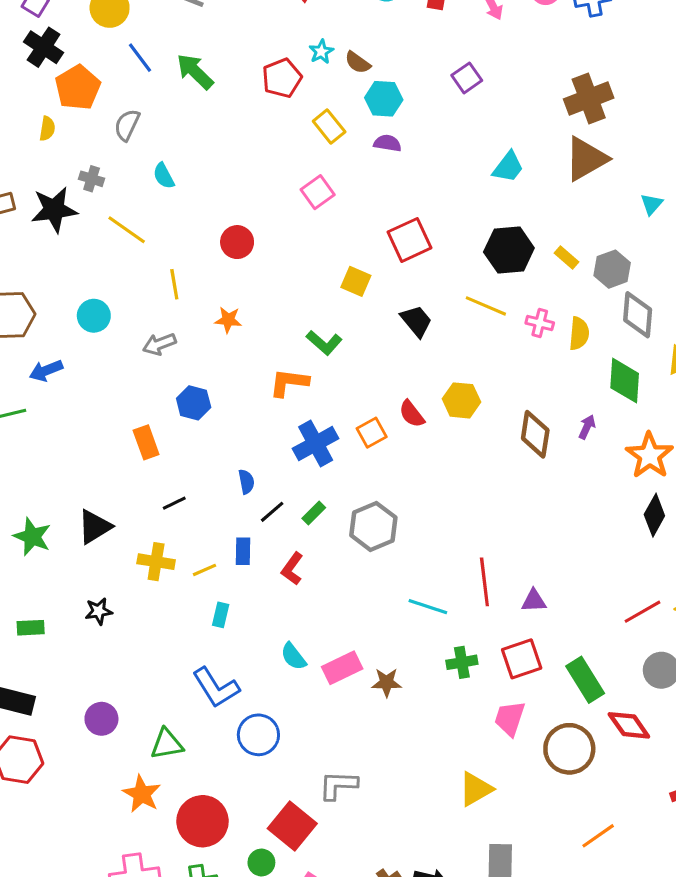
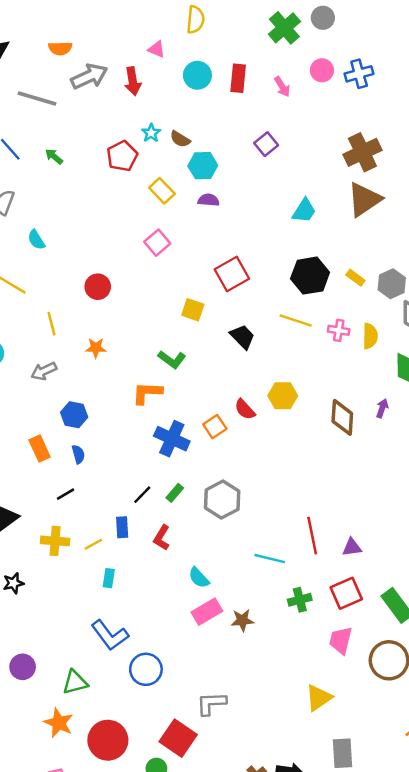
green arrow: (195, 71) -> (54, 156), size x0.6
blue cross: (316, 443) -> (172, 439), turned -32
blue semicircle: (246, 482) -> (78, 454), moved
cyan semicircle: (293, 656) -> (199, 578), moved

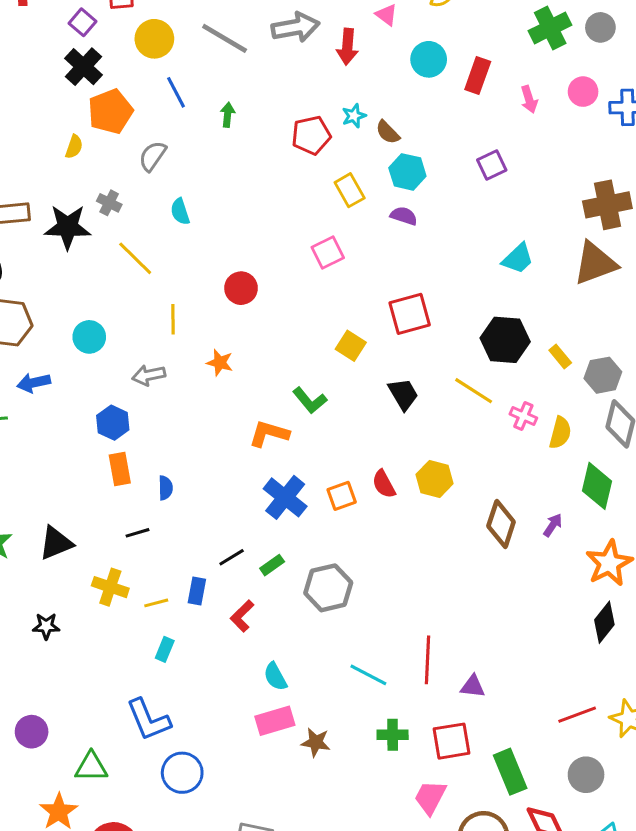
green arrow: (54, 156) -> (228, 115), turned 42
blue hexagon: (74, 415) -> (113, 423), moved

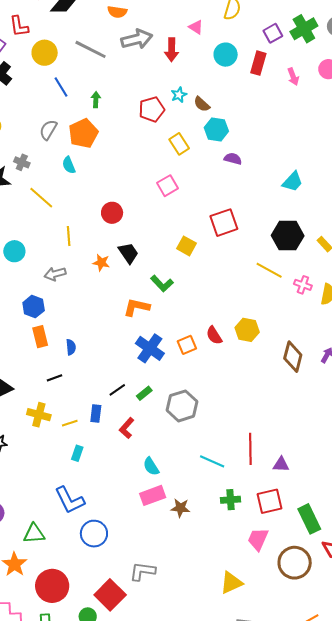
orange pentagon: (110, 111) -> (83, 133), moved
purple square: (492, 165) -> (273, 33), moved
purple semicircle: (404, 216) -> (233, 159), moved
black trapezoid: (403, 394) -> (128, 253), moved

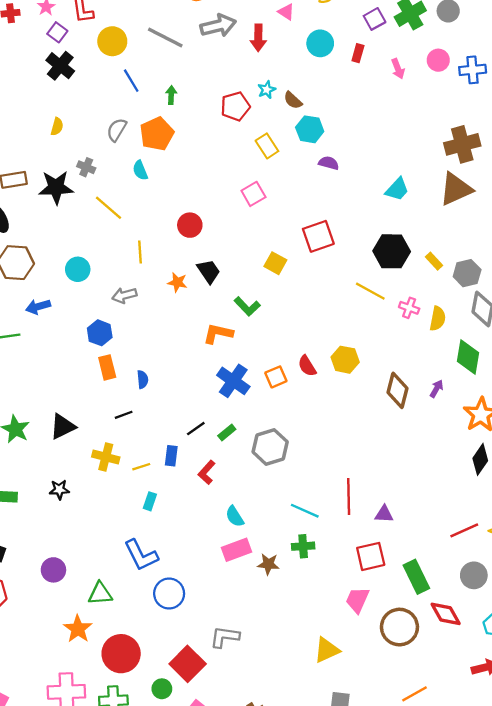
red rectangle: (258, 63) -> (358, 53), size x0.7
green cross: (231, 500) -> (303, 546), moved

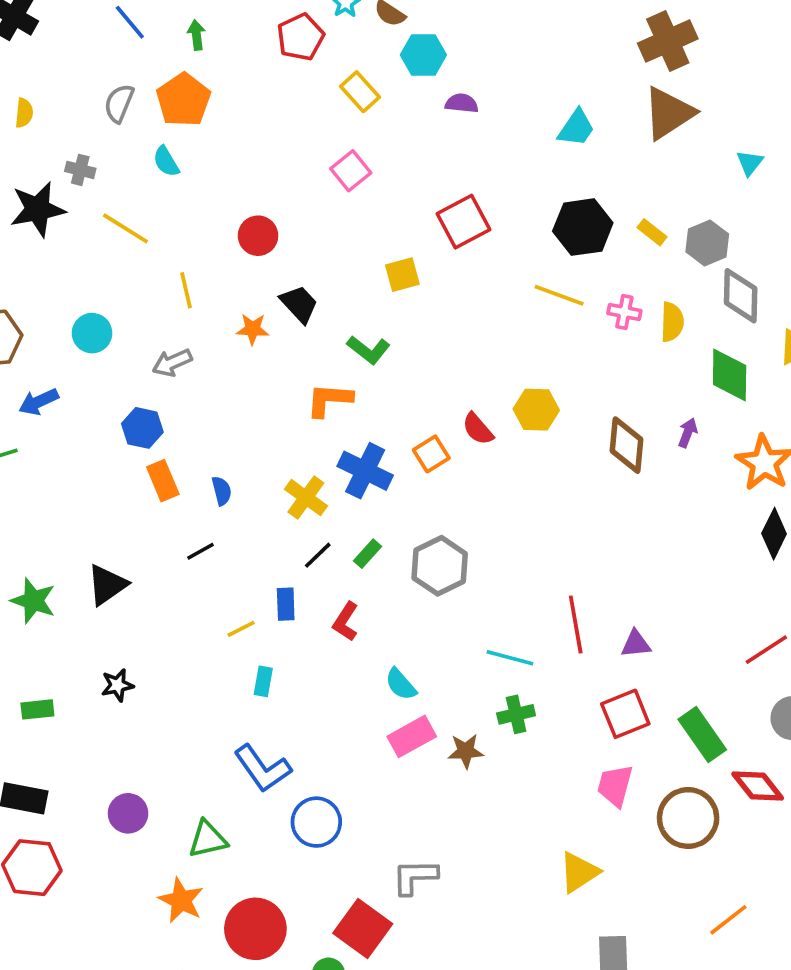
yellow square: (275, 263) -> (402, 275), turned -35
yellow cross: (106, 457) -> (306, 498), moved, turned 30

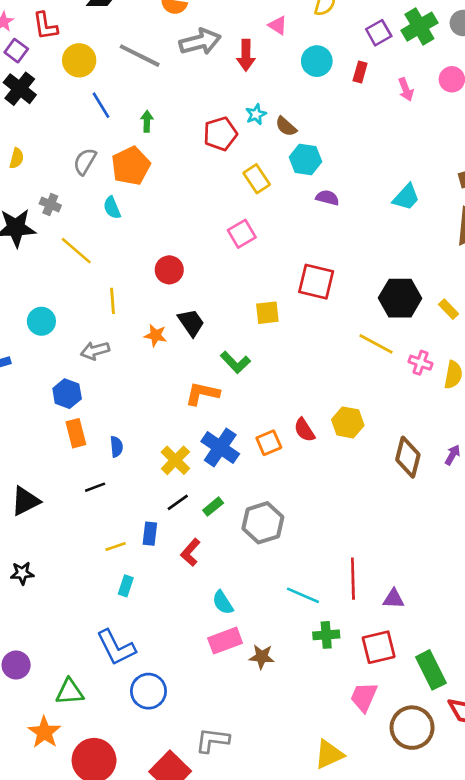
cyan trapezoid: (576, 128) -> (406, 197), moved
red square: (463, 222) -> (316, 282), turned 33
green cross: (516, 714) -> (326, 635), moved

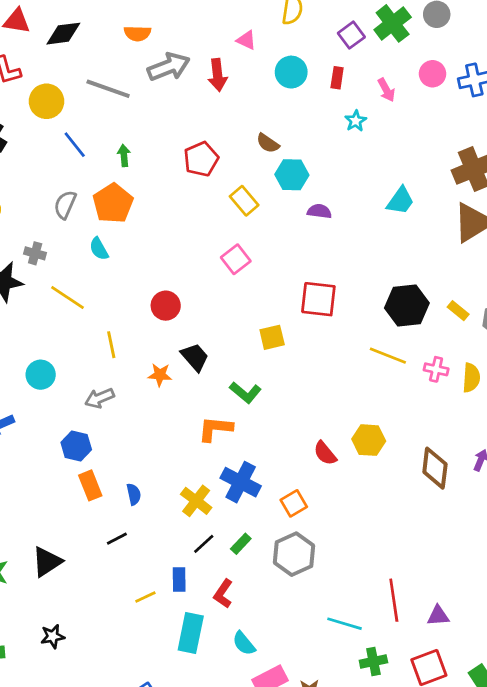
cyan star: (256, 114) -> (356, 121), moved
orange square: (269, 443) -> (294, 503), moved
cyan rectangle: (126, 586) -> (191, 633), moved, size x1.8
cyan semicircle: (223, 603) -> (244, 643), moved

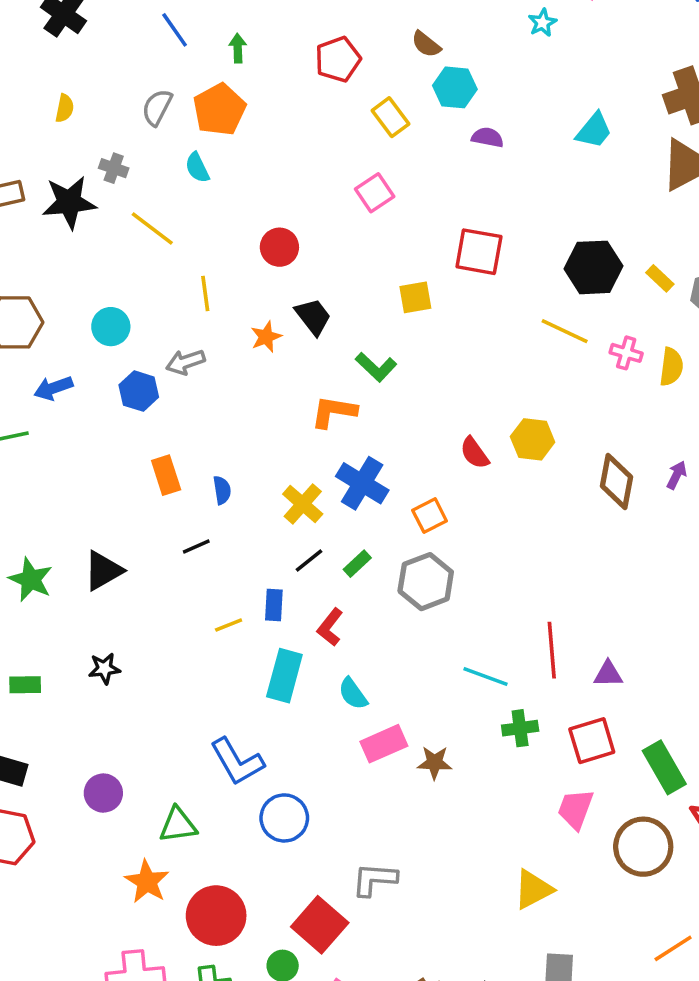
orange star: (160, 375) -> (266, 337), turned -30
blue hexagon: (76, 446) -> (139, 391), moved

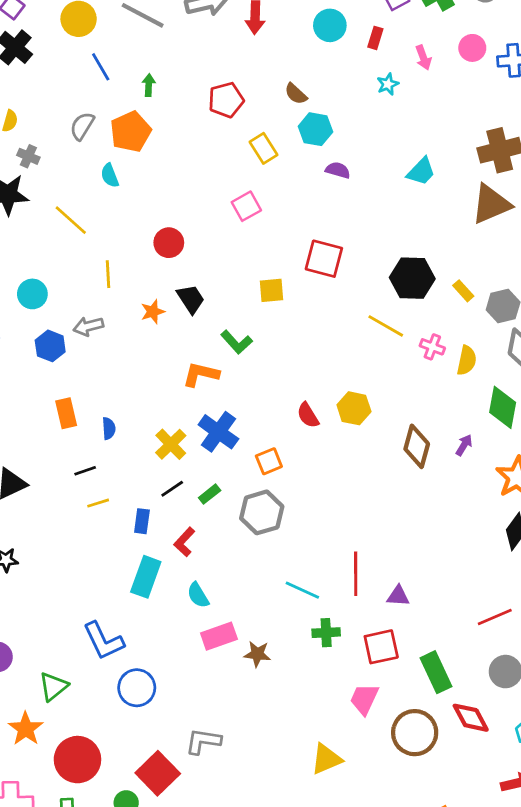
gray cross: (114, 168) -> (28, 156), moved
yellow line: (229, 625) -> (98, 503), moved
green triangle: (178, 825) -> (53, 687), turned -36

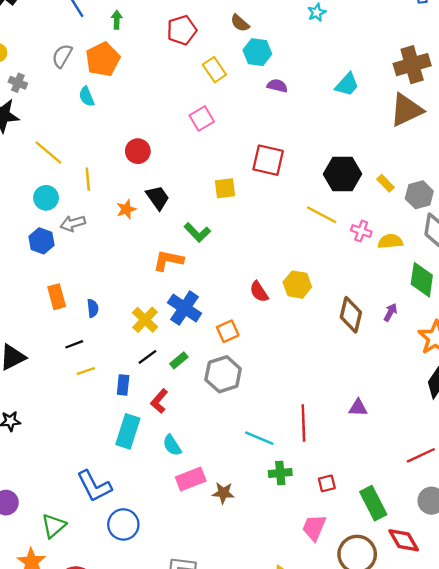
yellow line: (71, 220) -> (48, 152), moved
cyan circle: (32, 294) -> (46, 198), moved
yellow semicircle: (467, 360) -> (390, 241), turned -105
purple triangle: (398, 596) -> (358, 408), moved
red square: (381, 647) -> (327, 483), size x0.6

